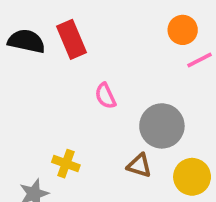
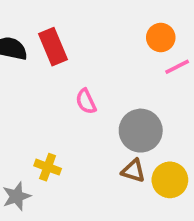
brown triangle: (139, 165) -> (133, 171), moved

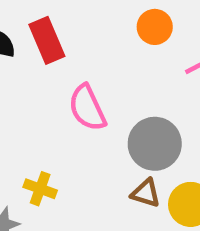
orange circle: (161, 38) -> (155, 27), moved
pink semicircle: (86, 101) -> (87, 108), size x1.5

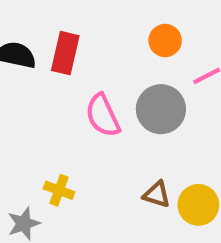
red rectangle: (47, 40) -> (65, 53), turned 36
gray circle: (155, 144) -> (161, 109), moved

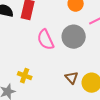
brown triangle: (157, 194) -> (72, 78), turned 32

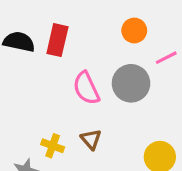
brown triangle: (72, 78) -> (91, 139), moved

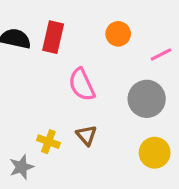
orange circle: (134, 30) -> (118, 34), moved
gray circle: (131, 83) -> (147, 99), moved

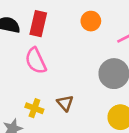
pink semicircle: (82, 85) -> (36, 61), moved

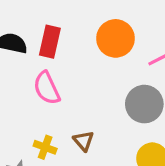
orange circle: (91, 21) -> (116, 38), size x1.5

